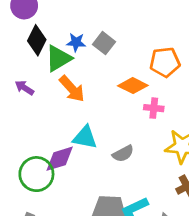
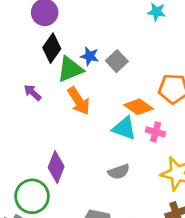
cyan triangle: (85, 137) -> (124, 128), moved
purple diamond: (60, 159) -> (56, 167), turned -60
green circle: (36, 174) -> (32, 196), moved

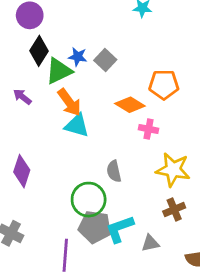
cyan triangle: (124, 128) -> (77, 126), moved
purple diamond: (56, 167) -> (22, 171), moved
gray semicircle: (119, 172) -> (114, 171), turned 100
green circle: (32, 196) -> (89, 200), moved

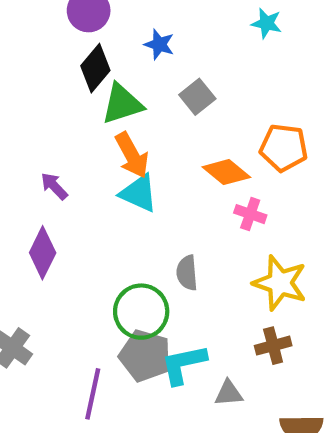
blue star: (78, 57) -> (159, 44), moved
purple arrow: (22, 97) -> (54, 186), moved

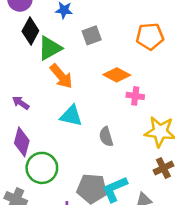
gray square: (197, 97) -> (92, 35), turned 30
orange pentagon: (284, 148) -> (150, 36), moved
cyan triangle: (139, 193) -> (71, 116), moved
green circle: (141, 312) -> (42, 168), moved

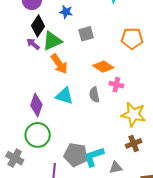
purple arrow: (21, 103) -> (33, 44), moved
gray semicircle: (106, 137) -> (94, 95), moved
purple diamond: (22, 142) -> (36, 105), moved

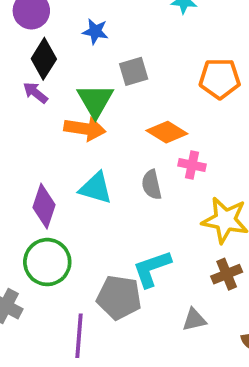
green triangle: (52, 41) -> (95, 100), moved, turned -35
orange arrow: (59, 64) -> (85, 129), turned -45
cyan L-shape: (94, 157) -> (152, 269), moved

